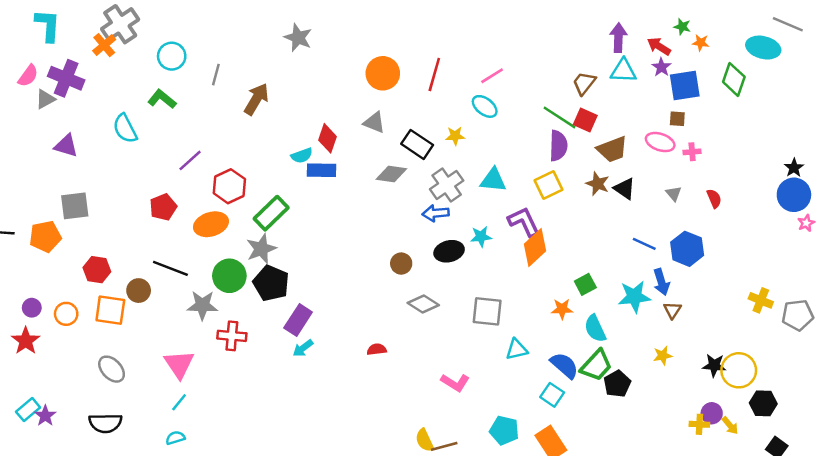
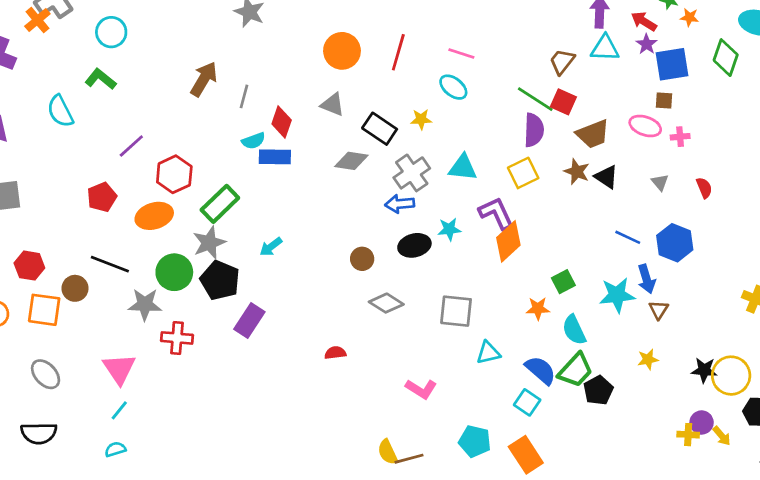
gray line: (216, 75) -> (244, 96), moved
pink line: (492, 76) -> (461, 54), turned 50
cyan arrow: (303, 348) -> (271, 247), moved

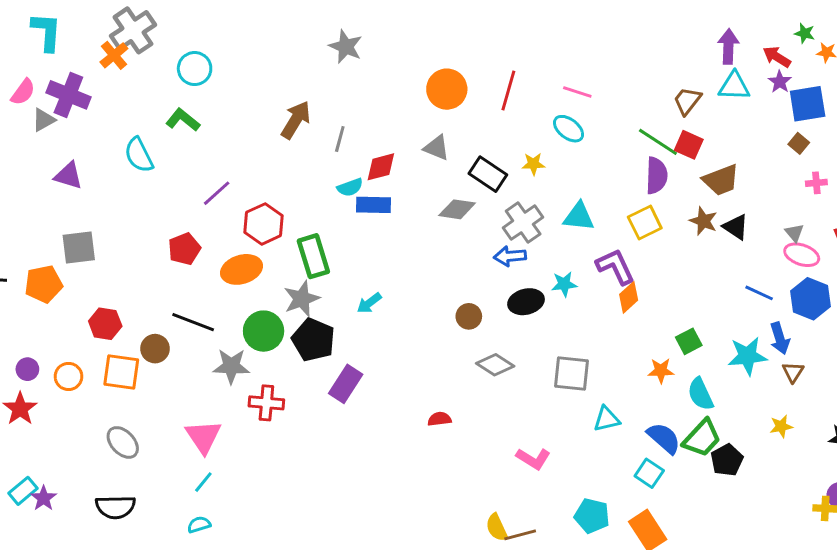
brown square: (664, 101) -> (799, 143), turned 36
red diamond: (282, 122) -> (381, 167), turned 56
pink ellipse: (645, 126) -> (802, 255), moved
green rectangle: (220, 204) -> (313, 256), turned -63
orange diamond: (508, 241) -> (629, 297), size x0.7

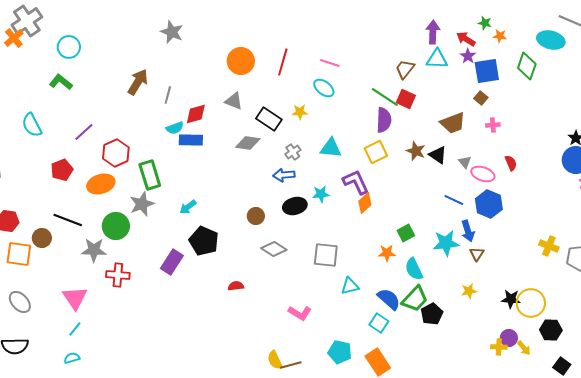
cyan semicircle: (139, 155) -> (32, 125), moved
brown trapezoid: (721, 180) -> (453, 123), moved
gray cross: (523, 223) -> (293, 152), size x0.6
gray triangle: (794, 233) -> (465, 162), moved
black pentagon: (313, 340) -> (204, 241), moved

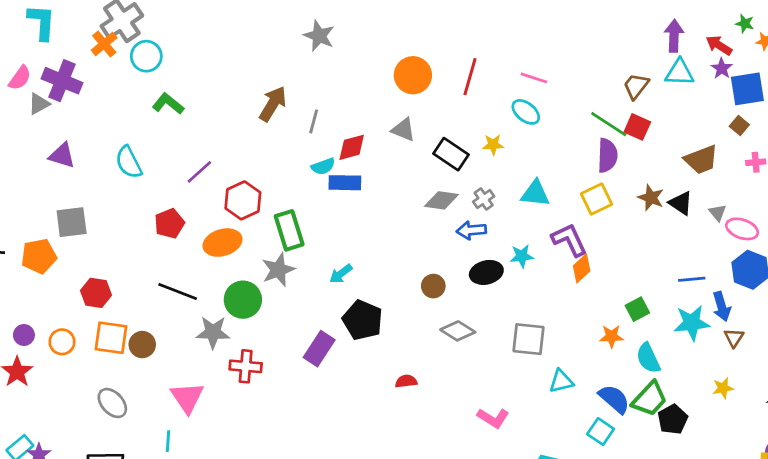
cyan circle: (69, 47) -> (146, 56), moved
gray diamond: (248, 143) -> (441, 200), moved
blue line: (454, 200) -> (692, 279), moved, turned -30
brown circle: (42, 238) -> (142, 345), moved
cyan line: (75, 329) -> (168, 441), moved, turned -35

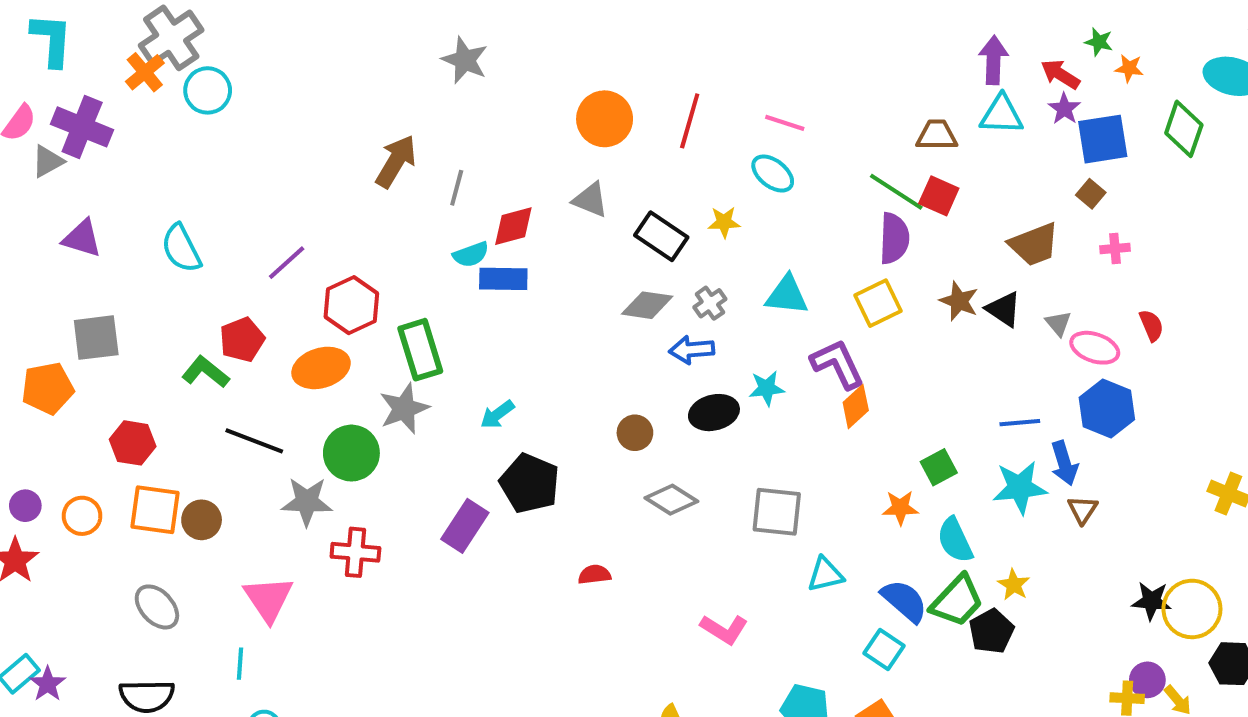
brown trapezoid: (636, 86) -> (937, 135), turned 52
green L-shape: (168, 104) -> (206, 372), moved
yellow star: (723, 388) -> (1014, 585), moved, turned -30

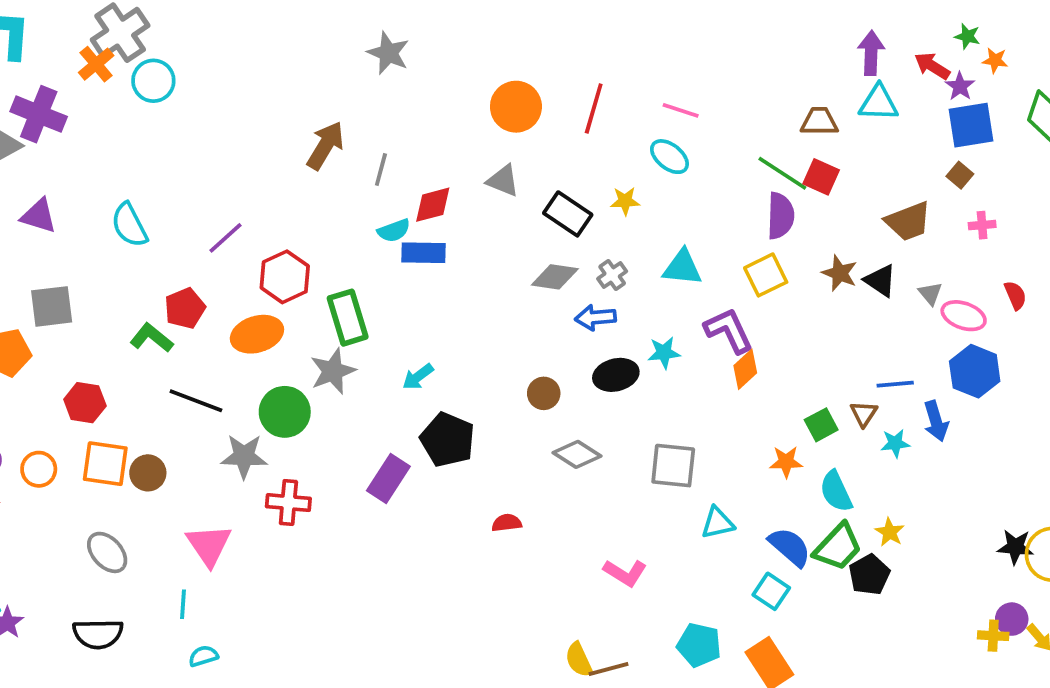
purple star: (1064, 109) -> (960, 86), moved
cyan star: (1020, 487) -> (895, 443), size x0.6
brown triangle: (1083, 510) -> (864, 414), moved

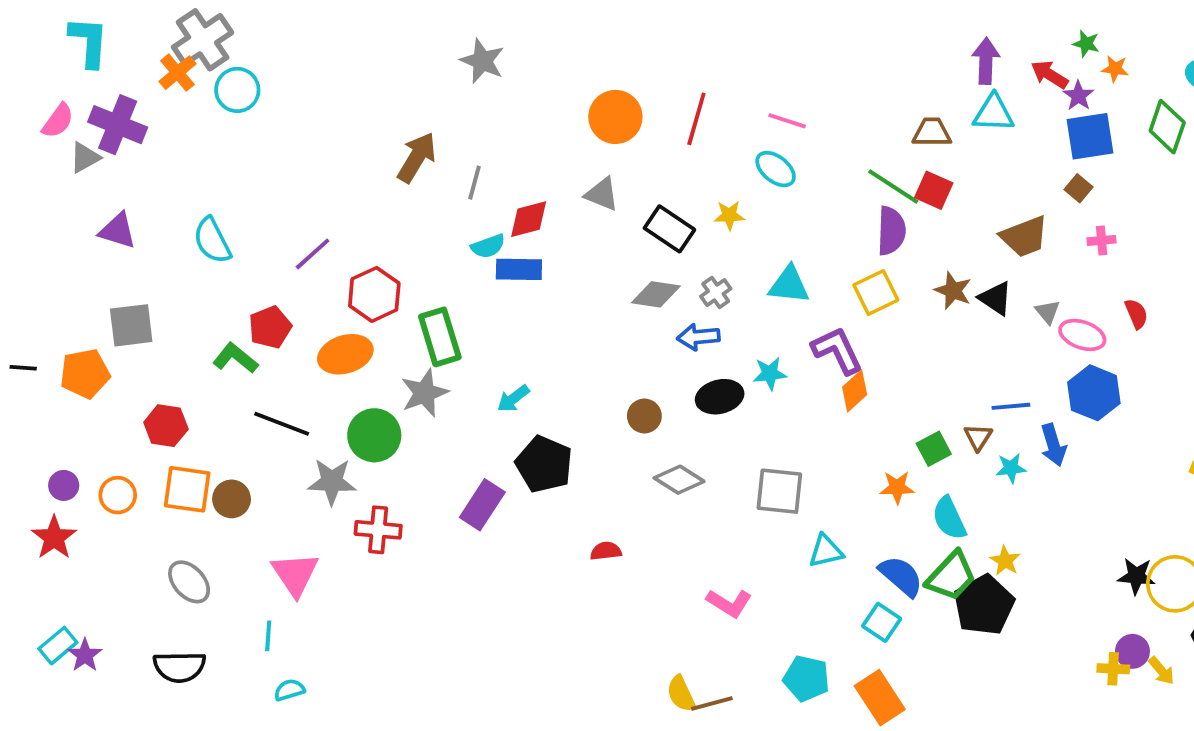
black pentagon: (869, 575) -> (984, 605), size x1.4

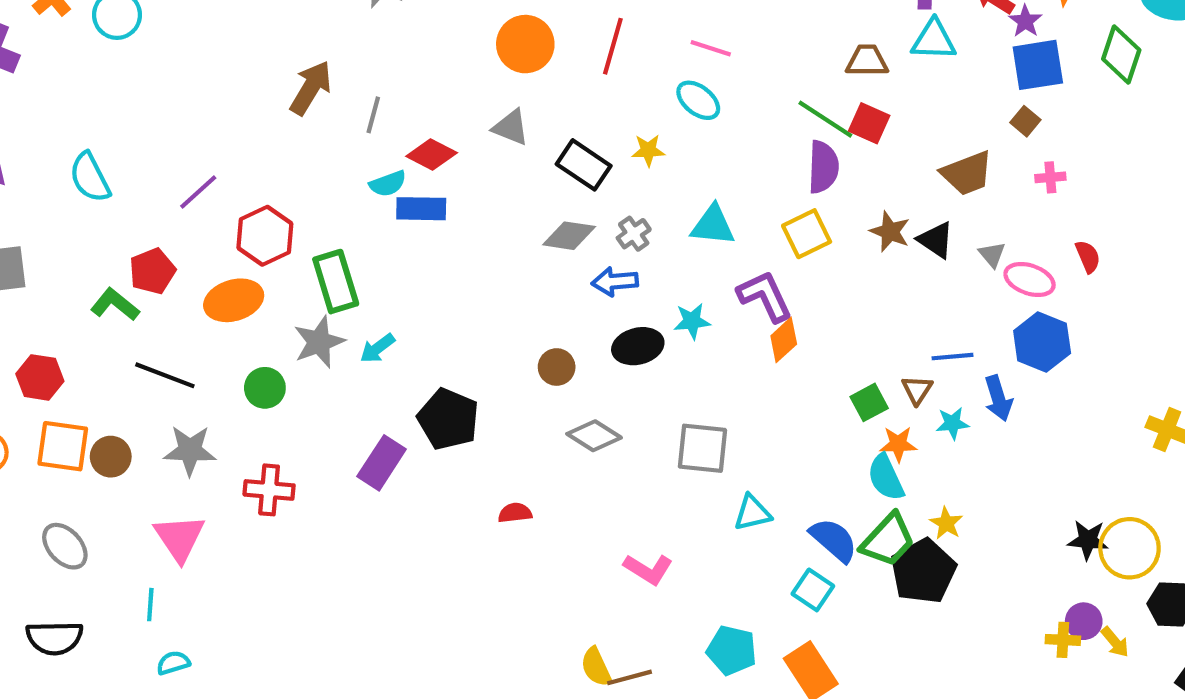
red diamond: (529, 219) -> (432, 154), turned 42
cyan arrow: (513, 399) -> (377, 348), moved
green circle: (374, 435) -> (265, 388), size x0.7
gray star: (332, 482) -> (190, 450), moved
orange star: (897, 487) -> (898, 444), moved

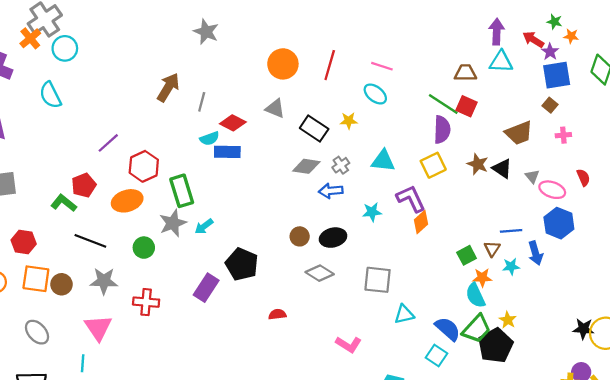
cyan semicircle: (90, 177) -> (50, 95), moved
black ellipse: (638, 346) -> (333, 238), moved

